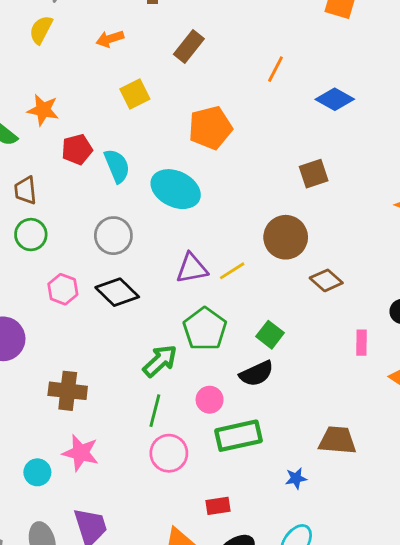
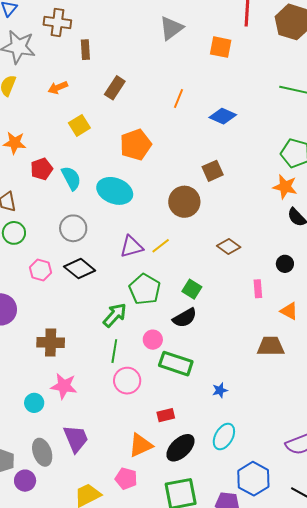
brown circle: (286, 237) -> (184, 202), moved
green rectangle: (238, 436) -> (176, 364), turned 36
brown trapezoid: (337, 440) -> (271, 346), moved

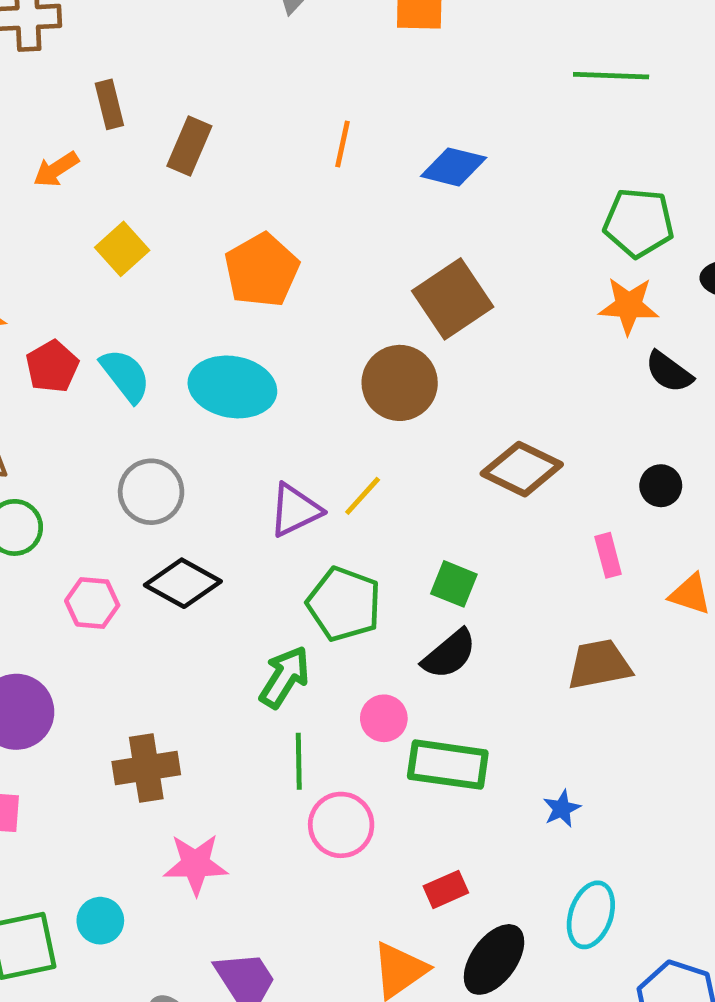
brown rectangle: (85, 50) -> (109, 104), moved
brown square: (213, 171) -> (453, 299), size x1.5
brown diamond: (229, 247) -> (522, 469), size x1.4
brown trapezoid: (271, 346) -> (599, 664), moved
cyan circle: (34, 403) -> (100, 921), moved

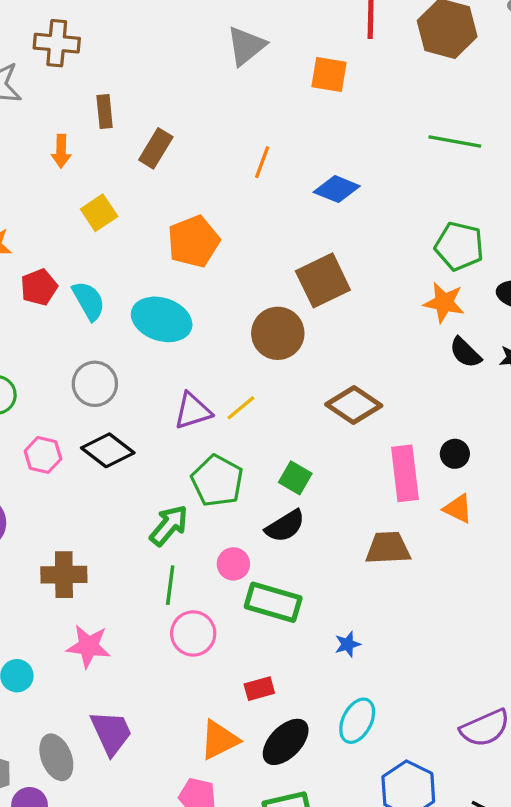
orange arrow: (56, 169) -> (61, 151), turned -64
black circle: (661, 486) -> (455, 454), moved
pink rectangle: (608, 555) -> (405, 473), size x1.8

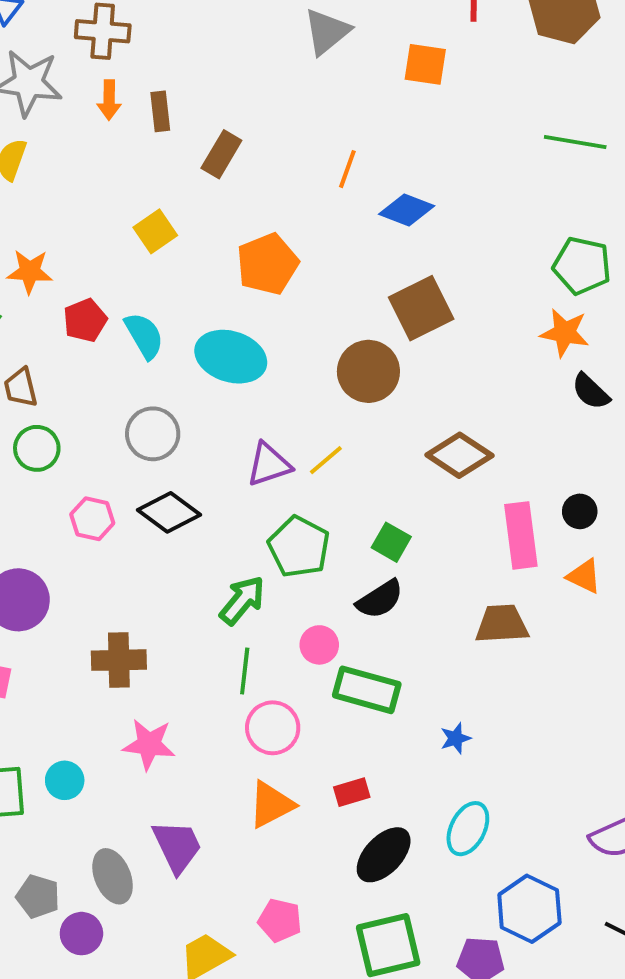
orange arrow: (61, 151) -> (109, 100), moved
blue diamond: (337, 189) -> (407, 210), moved
orange triangle: (219, 740) -> (271, 804), moved

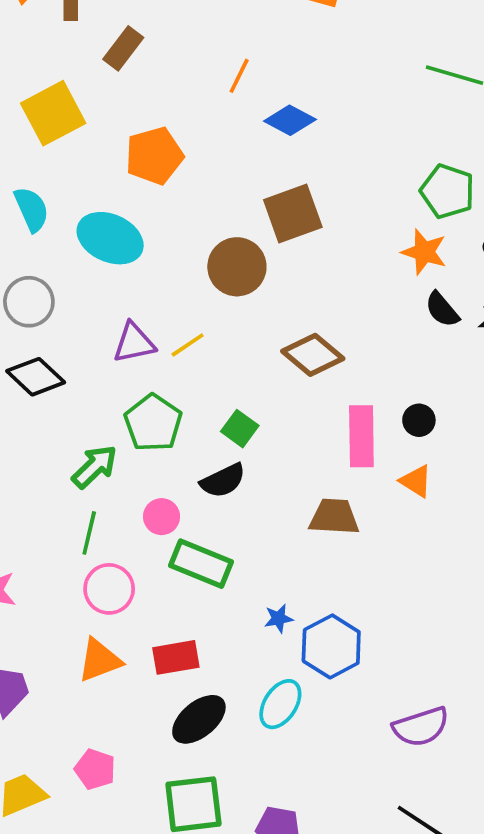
yellow square: (155, 231) -> (53, 113), size x1.6
red rectangle: (352, 792) -> (176, 657), size x1.4
blue hexagon: (529, 909) -> (331, 646), moved

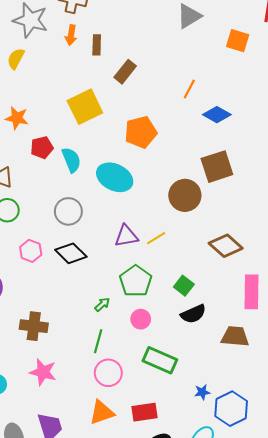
green arrow: (95, 467) -> (102, 304), size x0.6
black semicircle: (223, 481) -> (193, 314), moved
pink circle: (162, 517) -> (141, 319), moved

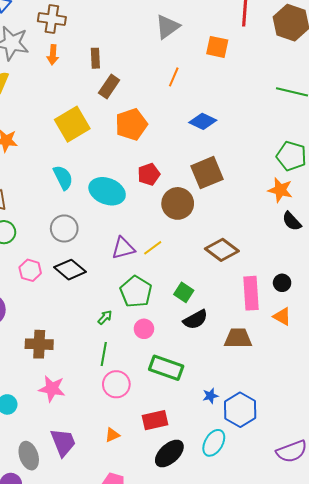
brown rectangle: (97, 45) -> (95, 58), moved
orange line: (189, 89) -> (174, 77), moved
orange pentagon: (141, 132) -> (131, 124), moved
red pentagon: (42, 147) -> (149, 174), moved
orange triangle: (102, 412) -> (112, 435), moved, size x0.6

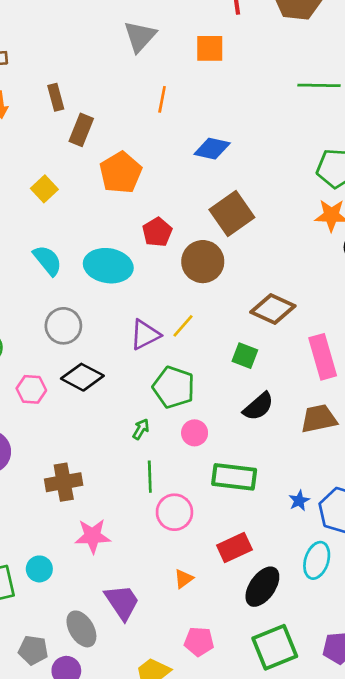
yellow square: (72, 124) -> (44, 189), size x0.6
green square: (184, 292) -> (245, 356), moved

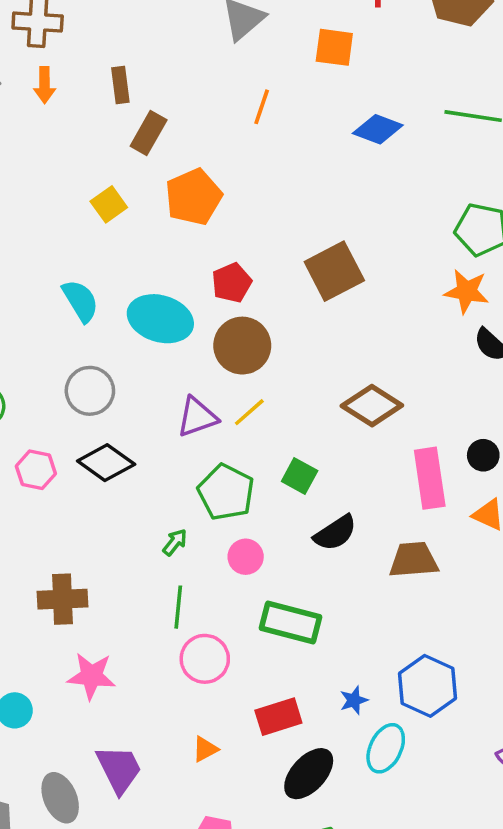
blue diamond: (212, 149) -> (378, 129), moved
yellow square: (44, 189) -> (109, 204), moved
brown circle: (203, 262) -> (242, 346), moved
green square: (245, 356) -> (300, 476), moved
blue star: (299, 501) -> (354, 700), moved

